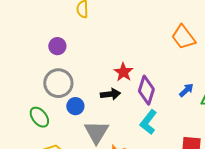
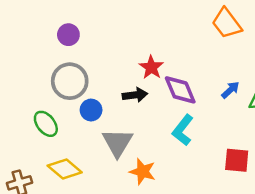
purple diamond: (146, 90) -> (180, 90), turned -40

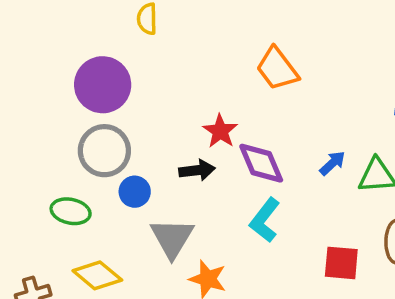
orange trapezoid: (227, 23) -> (277, 69), moved
purple circle: (68, 35) -> (103, 85), size x1.8
green ellipse: (46, 124) -> (71, 211), turned -40

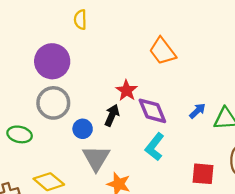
black arrow: (197, 170) -> (112, 115), turned -60
blue circle: (135, 192) -> (83, 129), moved
green ellipse: (71, 211) -> (20, 134), moved

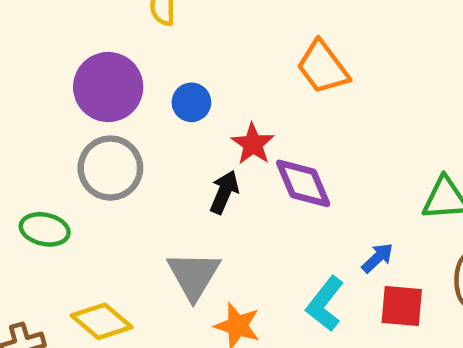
blue arrow: (197, 111) -> (378, 258), moved
blue circle: (83, 129) -> (191, 102), moved
cyan L-shape: (155, 147) -> (325, 304), moved

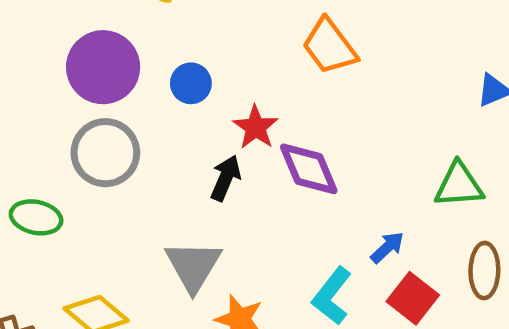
red square: (402, 306) -> (413, 298), turned 33

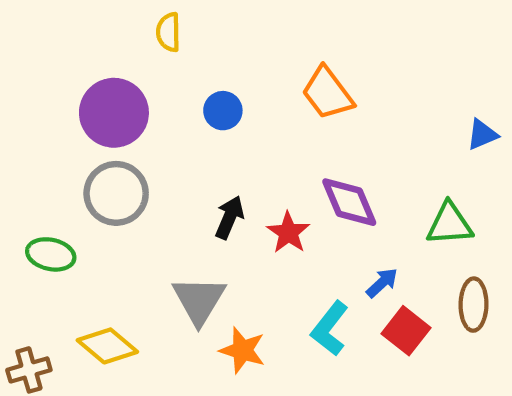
blue circle: (191, 83) -> (223, 111), moved
red star: (256, 127) -> (288, 233), moved
purple diamond: (309, 169) -> (349, 202), moved

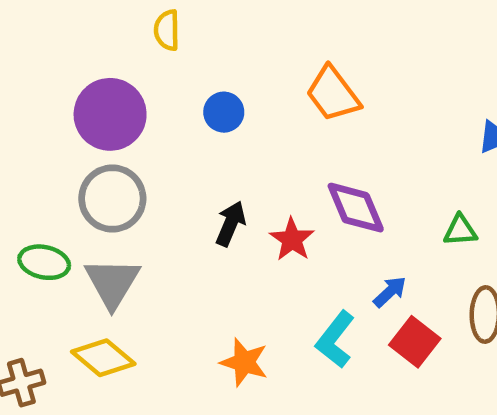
green triangle: (450, 224) -> (460, 230), size x0.7
gray triangle: (199, 300) -> (112, 283), moved

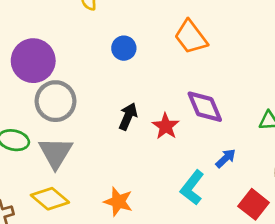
purple circle: (110, 114) -> (33, 61), moved
red square: (415, 342) -> (254, 204), moved
orange star: (244, 362) -> (118, 202), moved

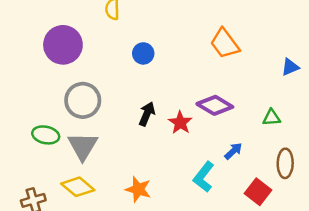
orange trapezoid: (191, 37) -> (225, 44), moved
purple circle: (33, 61) -> (63, 45), moved
purple diamond: (205, 107) -> (215, 105), turned -36

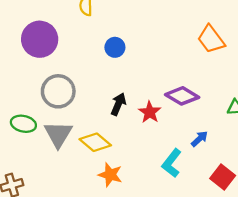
orange trapezoid: (225, 44) -> (211, 39), moved
yellow diamond: (78, 187) -> (95, 142), moved

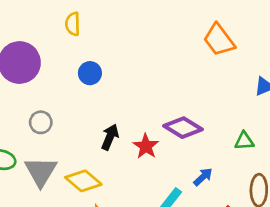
orange trapezoid: (211, 39) -> (219, 40), moved
blue circle: (115, 47) -> (90, 73), moved
gray circle: (58, 91) -> (41, 122), size x0.6

